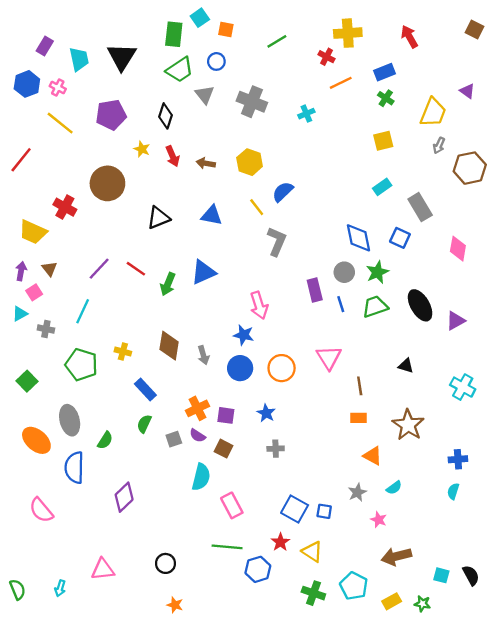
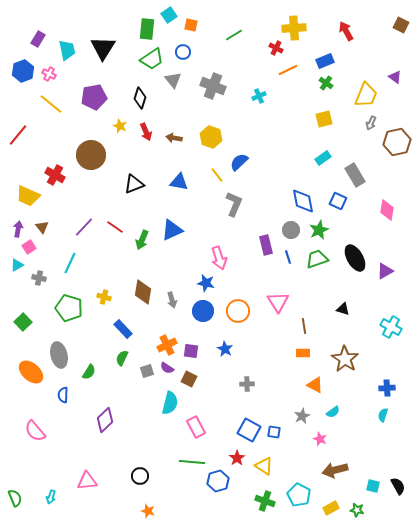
gray cross: (276, 449) -> (247, 384), moved
blue semicircle: (74, 468) -> (63, 395), size x0.6

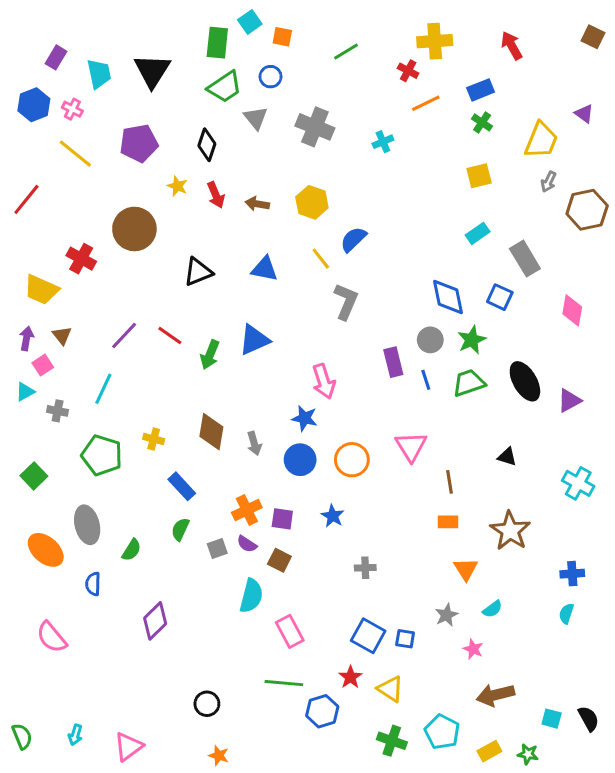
orange triangle: (315, 385) -> (466, 569), turned 30
pink triangle: (87, 481) -> (129, 747), moved, turned -30

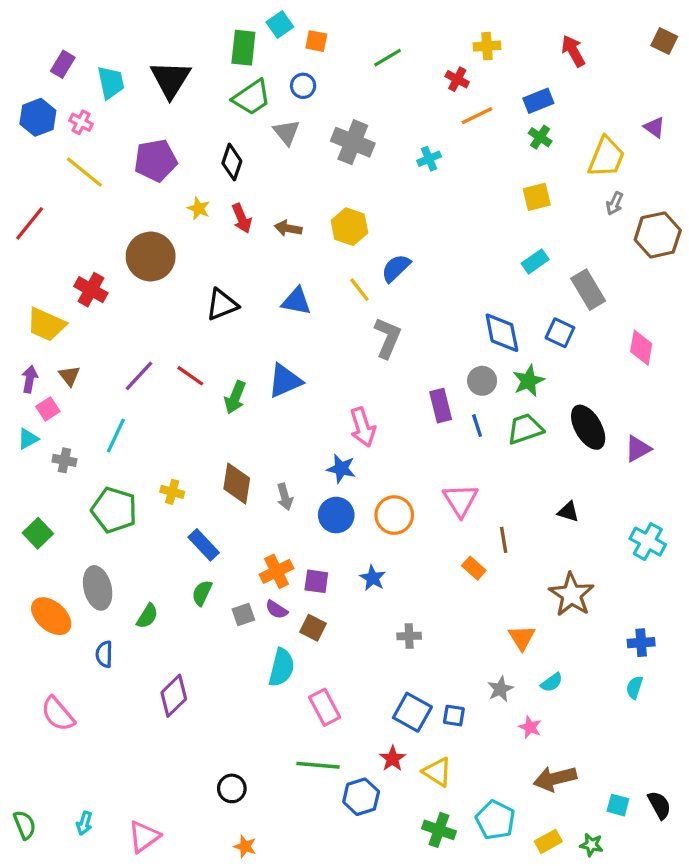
yellow cross: (435, 41) -> (487, 46), size x0.7
orange rectangle: (448, 522) -> (474, 568), moved, turned 42

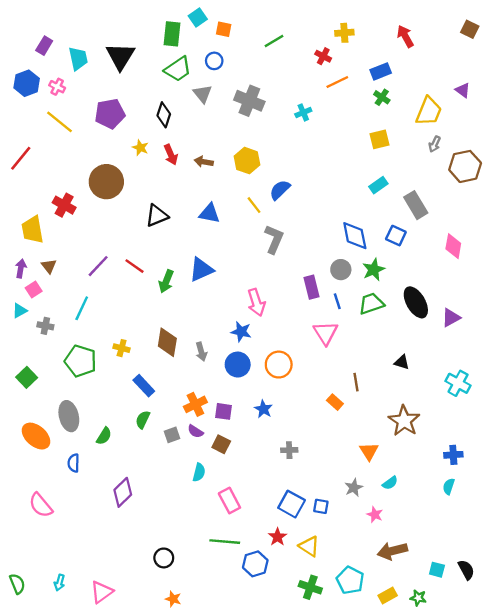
yellow trapezoid: (46, 324) -> (32, 230), turned 56
pink triangle: (461, 500) -> (326, 333), moved
cyan semicircle: (282, 667) -> (199, 472), size x0.7

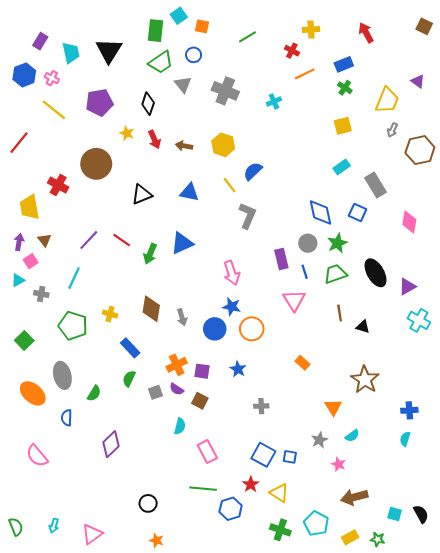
blue star: (241, 332) -> (232, 307), moved
brown line: (356, 382) -> (340, 313), moved
cyan cross: (458, 383) -> (419, 320), moved

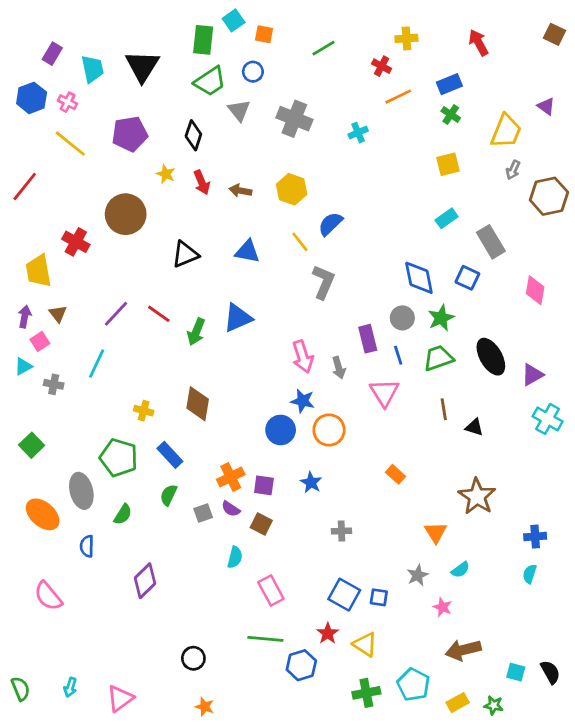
gray arrow: (182, 317) -> (339, 368), moved
green pentagon: (73, 326) -> (119, 458), moved
green cross: (280, 530) -> (366, 693), turned -30

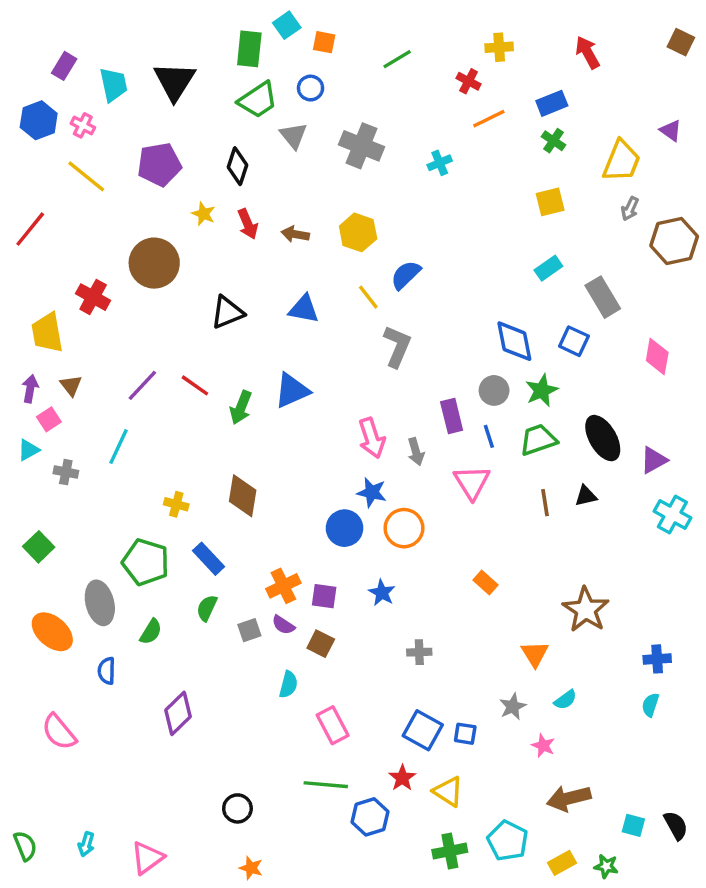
black triangle: (474, 427) -> (586, 496), moved, turned -30

